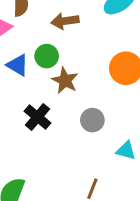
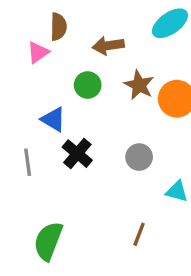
blue triangle: (18, 65) -> (53, 119), moved
brown star: (65, 80) -> (139, 85), moved

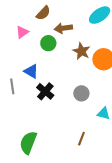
brown semicircle: (58, 27) -> (43, 13), moved, turned 42
green circle: (88, 85) -> (48, 43), moved
gray line: (28, 162) -> (12, 86), moved

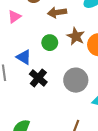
green circle: (48, 43) -> (50, 43), moved
gray circle: (81, 93) -> (76, 80), size x1.5

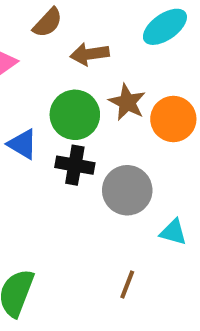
green circle: (50, 43) -> (75, 115), size x1.5
black cross: (38, 78) -> (75, 165), moved, turned -30

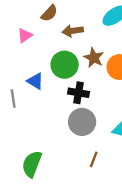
black cross: (75, 165) -> (79, 93), moved
gray circle: (127, 190) -> (82, 122), moved

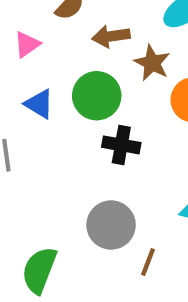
brown star: (94, 58) -> (152, 63), moved
blue triangle: (35, 81) -> (39, 104), moved
gray circle: (82, 122) -> (111, 225), moved

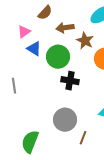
blue triangle: (39, 104) -> (34, 49), moved

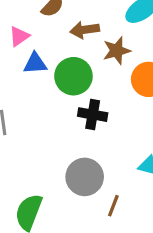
brown star: (85, 41) -> (117, 51), turned 30
blue triangle: (34, 49) -> (35, 63), turned -35

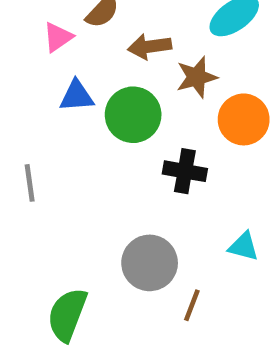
pink triangle: (19, 36) -> (58, 37), moved
black cross: (93, 115) -> (185, 171), moved

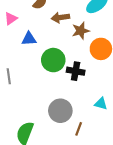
pink triangle: (58, 37) -> (11, 19), moved
green circle: (133, 115) -> (53, 60), moved

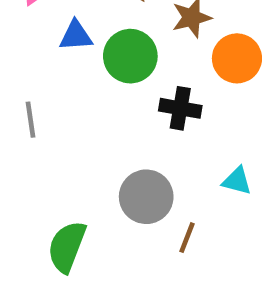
green circle: (53, 60) -> (130, 56), moved

